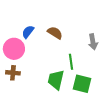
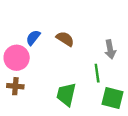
green line: (71, 62) -> (97, 73), moved
green square: (82, 84) -> (112, 98), moved

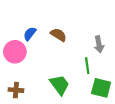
brown cross: (15, 86) -> (16, 90), moved
green trapezoid: (66, 94) -> (60, 85), turned 130

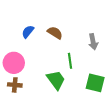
pink circle: (15, 52) -> (14, 63), moved
green line: (87, 66) -> (70, 61), moved

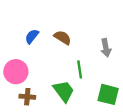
brown cross: (15, 85) -> (27, 97), moved

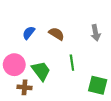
gray arrow: (106, 48) -> (96, 33), moved
green trapezoid: (64, 91) -> (41, 71), moved

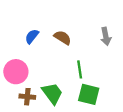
green trapezoid: (41, 71) -> (52, 93), moved
green square: (98, 85) -> (89, 94), moved

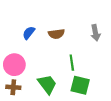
brown semicircle: (63, 38) -> (56, 34), turned 140
brown cross: (27, 97) -> (13, 87), moved

